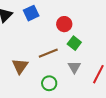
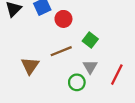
red circle: (64, 24) -> (63, 19), moved
green circle: (49, 83) -> (77, 82), moved

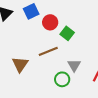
green square: (90, 40) -> (67, 33), moved

